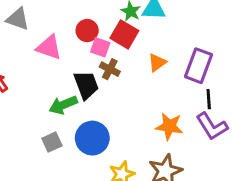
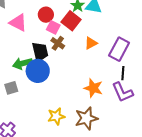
blue circle: (92, 138) -> (38, 71), moved

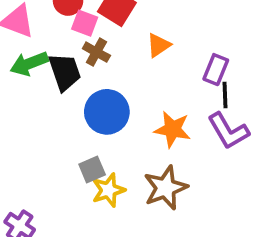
purple rectangle: (119, 49) -> (216, 70), moved, size x0.7
green arrow: (22, 63) -> (29, 64), moved
blue circle: (38, 71) -> (107, 112), moved
gray square: (11, 88) -> (92, 169), moved

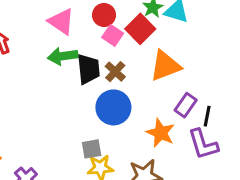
orange triangle: (159, 45) -> (165, 66), size x1.6
brown cross: (96, 52) -> (115, 72), moved
purple rectangle: (216, 70) -> (186, 105), moved

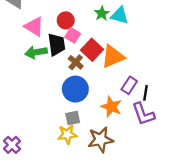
red square: (140, 29) -> (92, 50), moved
black trapezoid: (88, 69) -> (57, 44), moved
gray square: (92, 149) -> (73, 118), moved

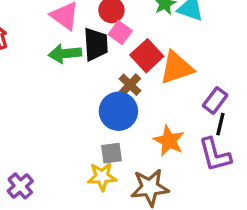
brown cross: (76, 62) -> (130, 85), moved
purple rectangle: (129, 85) -> (215, 100), moved

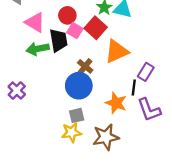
red square: (147, 56) -> (96, 28), moved
black line: (220, 124) -> (134, 88), moved
purple cross: (20, 186) -> (17, 91), moved

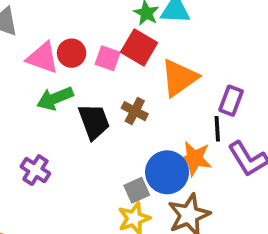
red circle: (67, 15) -> (72, 53), moved
black trapezoid: (59, 40) -> (94, 122), moved
blue circle: (79, 86) -> (167, 172), moved

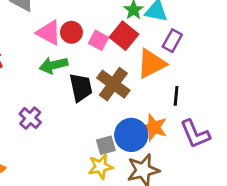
purple rectangle: (231, 101) -> (172, 41), moved
brown cross: (135, 111) -> (113, 84), size x1.6
black line: (217, 129) -> (176, 96), moved

